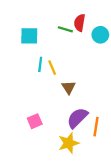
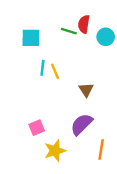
brown triangle: (69, 87) -> (86, 90), moved
orange line: (96, 127) -> (101, 150), moved
yellow star: (69, 143) -> (55, 151), moved

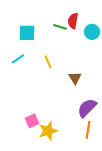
cyan line: (42, 68) -> (18, 59), moved, turned 48
purple semicircle: (82, 124) -> (87, 108), moved
pink square: (37, 128) -> (32, 121), moved

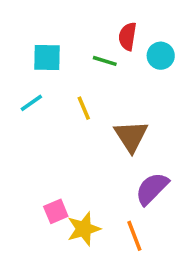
green line: (60, 27) -> (105, 61), moved
brown triangle: (75, 78) -> (131, 136), size x1.5
orange line: (88, 130) -> (134, 236), moved, turned -30

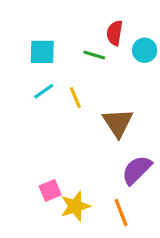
cyan line: (31, 103) -> (44, 91), moved

